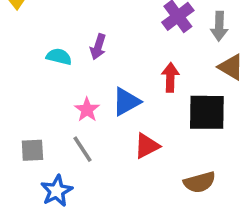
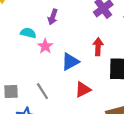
purple arrow: (98, 47) -> (53, 17), moved
pink star: (87, 110) -> (45, 46), moved

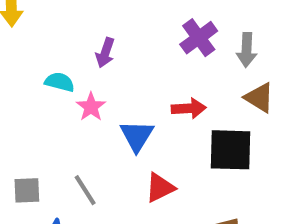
red arrow: (98, 47) -> (189, 108), turned 84
blue triangle: (70, 62) -> (137, 136), turned -30

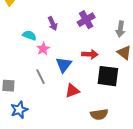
purple cross: (199, 38) -> (86, 20), moved
purple arrow: (105, 53) -> (53, 24), turned -48
gray line: (85, 190) -> (40, 77), moved

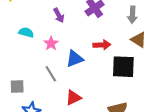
cyan semicircle: (29, 35) -> (26, 32), moved
blue triangle: (64, 65) -> (75, 59), turned 36
red triangle: (72, 91) -> (73, 98), moved

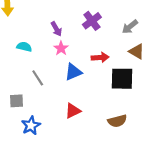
gray arrow: (132, 15) -> (130, 27), turned 49
pink star: (51, 43) -> (61, 48), moved
gray line: (51, 74) -> (38, 78), moved

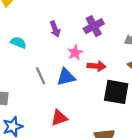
pink star: (61, 48) -> (75, 53), moved
gray line: (38, 78) -> (41, 76), moved

